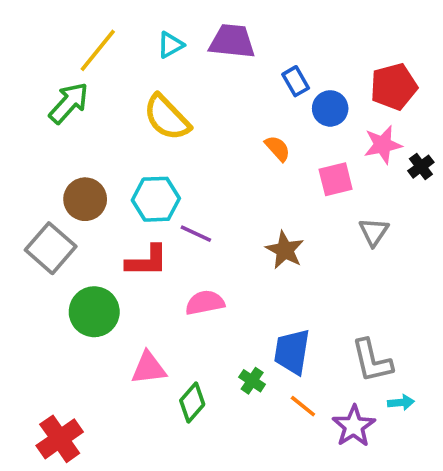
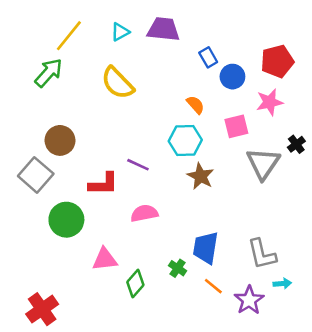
black cross: (421, 167) -> (296, 144), moved
cyan hexagon: (156, 199) -> (185, 140), moved
gray triangle: (374, 232) -> (263, 163), size x1.6

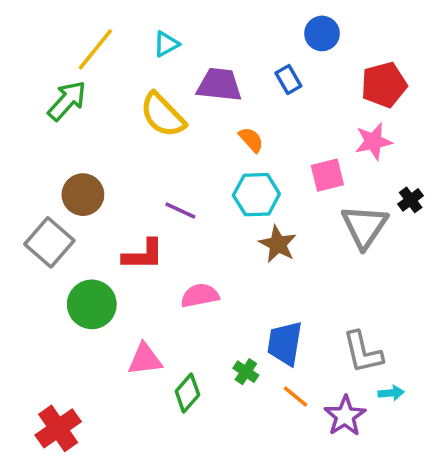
purple trapezoid: (163, 29) -> (219, 85), moved
blue circle: (232, 77) -> (322, 33), moved
orange semicircle: (195, 105) -> (251, 140), moved
purple line: (138, 165) -> (180, 211), moved

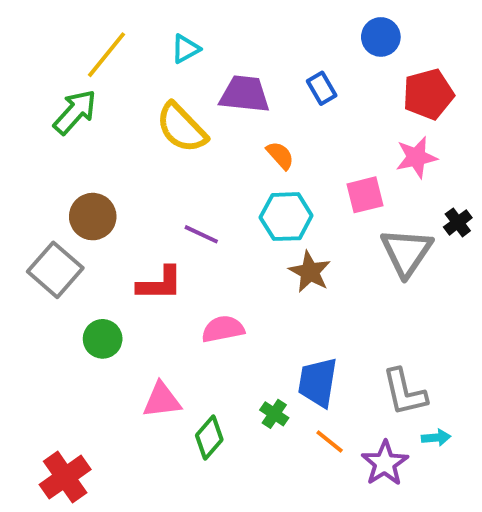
blue circle: (322, 33) -> (381, 37), moved
green circle: (92, 304) -> (103, 339), size x0.7

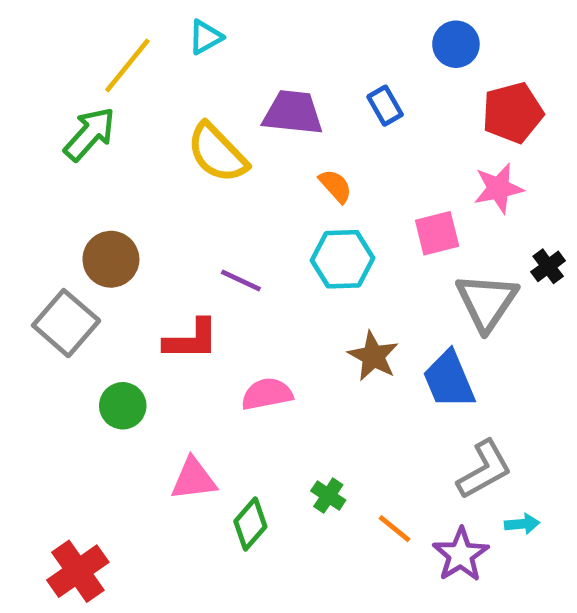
cyan triangle: (185, 49) -> (205, 37), moved
brown star: (310, 272) -> (373, 356), moved
blue trapezoid: (318, 382) -> (449, 380), moved, turned -32
gray L-shape: (405, 392) -> (484, 470), turned -106

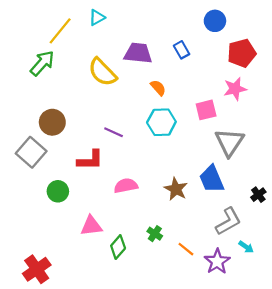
black cross: (548, 266) -> (258, 195), moved
brown star: (373, 356) -> (176, 189), moved
cyan arrow: (522, 524) -> (246, 247), turned 40

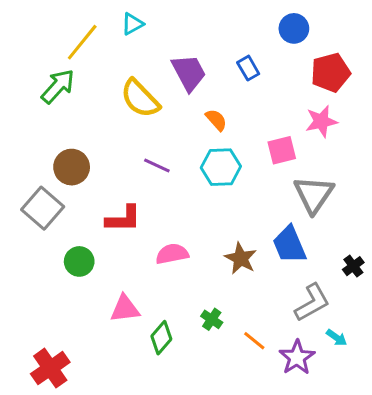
purple trapezoid: (138, 53) -> (189, 73), turned 56
purple line: (114, 132) -> (157, 166), moved

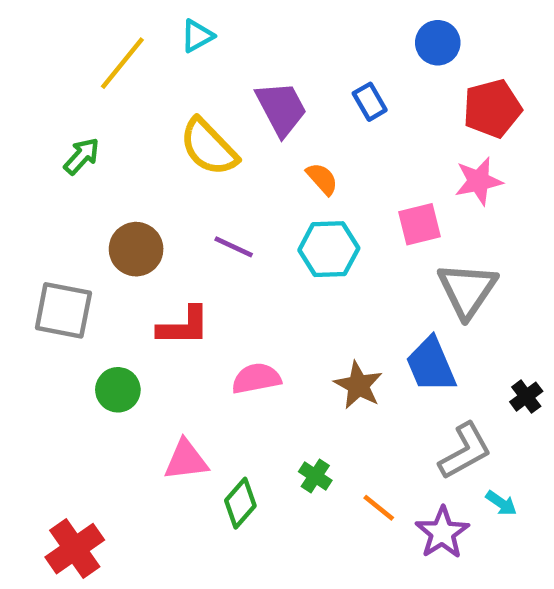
green arrow: (58, 86) -> (82, 156), moved, size x0.7
brown circle: (72, 167) -> (136, 249), moved
gray square: (43, 208) -> (63, 310), turned -30

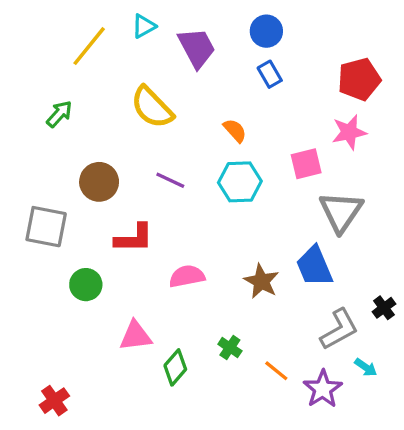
blue circle: (438, 43) -> (266, 31), moved
purple trapezoid: (281, 108) -> (197, 48), moved
black cross: (526, 397) -> (384, 308), moved
red cross: (75, 549) -> (54, 401), size x0.7

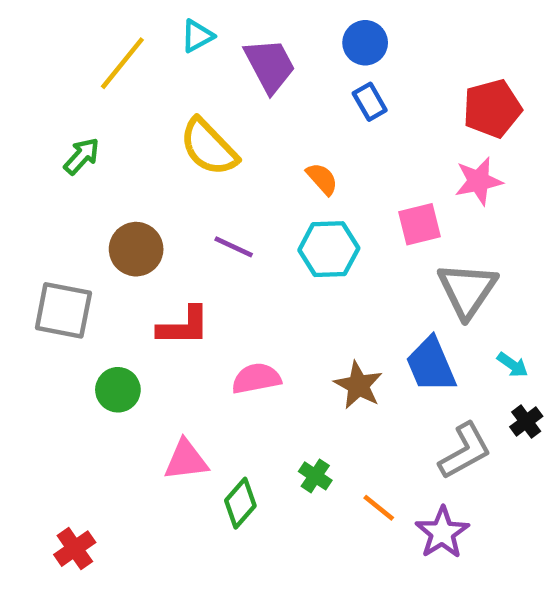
cyan arrow: (366, 367) -> (513, 365), moved

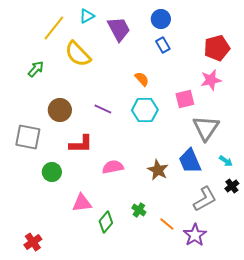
yellow semicircle: (209, 147) -> (78, 54), moved

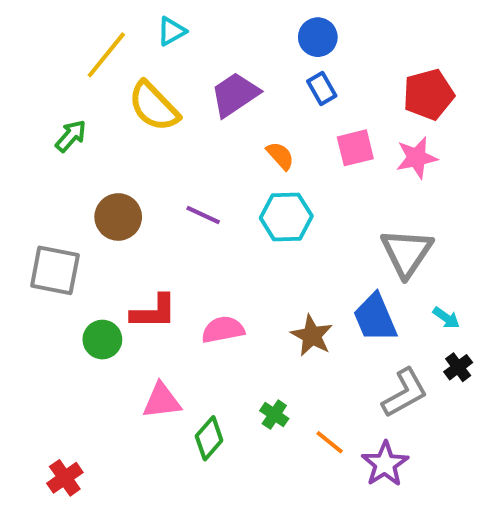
purple trapezoid: (119, 29) -> (235, 94), moved, turned -96
pink square: (185, 99) -> (355, 148), moved
red L-shape: (81, 144) -> (154, 312), moved

